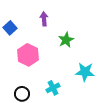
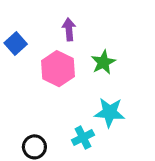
pink hexagon: (28, 55) -> (58, 69), moved
cyan star: (85, 72) -> (110, 112), moved

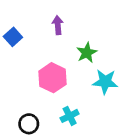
pink hexagon: (58, 69) -> (52, 78), moved
cyan star: (110, 112) -> (105, 82), moved

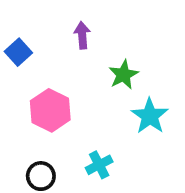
pink hexagon: (52, 78) -> (50, 110), moved
cyan star: (105, 82) -> (150, 116), turned 30

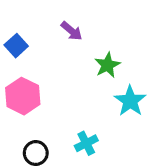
purple arrow: (82, 35) -> (72, 31), turned 135
pink hexagon: (50, 110) -> (23, 96), moved

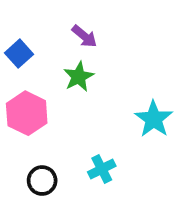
green star: (107, 65) -> (79, 77), moved

